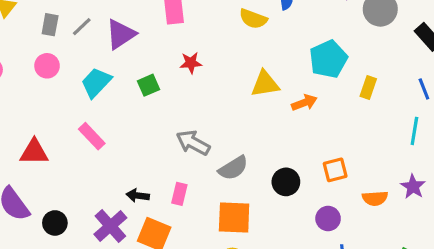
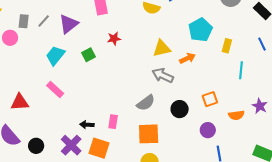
pink circle: (47, 66) -> (10, 38), moved
cyan line: (414, 131) -> (241, 70), moved
gray arrow: (193, 143) -> (163, 75), moved

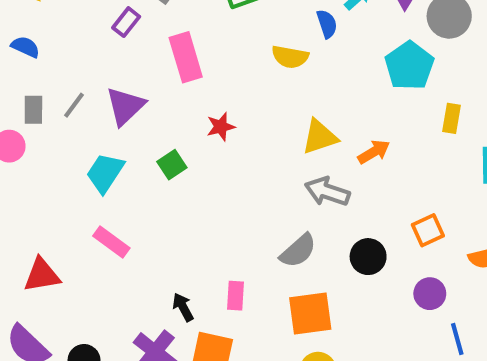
cyan pentagon: (200, 30) -> (409, 66), moved
black arrow: (87, 125) -> (183, 307), turned 64

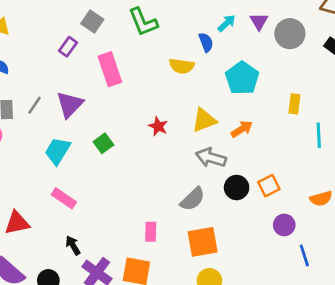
cyan pentagon: (409, 66) -> (242, 78), moved
red star: (221, 127) -> (158, 126), moved, turned -30
orange square: (428, 230) -> (269, 186), moved
black circle: (368, 257) -> (237, 188), moved
black arrow: (183, 307) -> (73, 245), moved

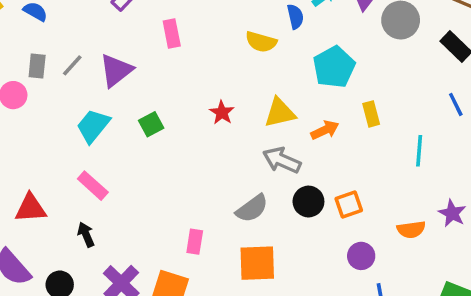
pink rectangle: (110, 69) -> (172, 34), size x0.7
yellow rectangle: (294, 104) -> (371, 114), moved, turned -30
black arrow: (73, 245) -> (86, 235), moved

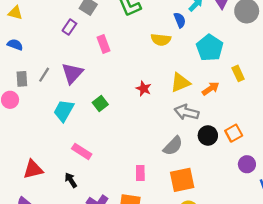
pink rectangle: (93, 186) -> (82, 151), moved

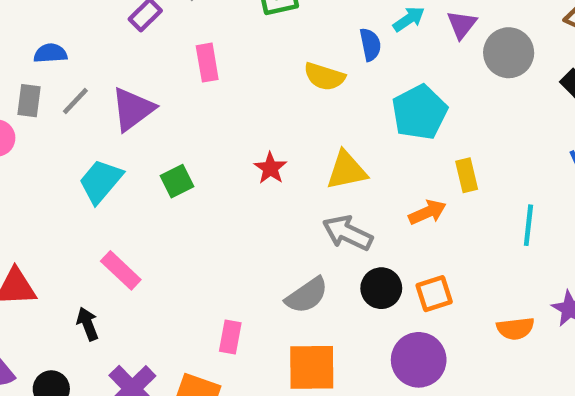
blue semicircle: (15, 45) -> (50, 53), moved, turned -35
orange arrow: (211, 89) -> (427, 212), moved
purple circle: (247, 164) -> (419, 360), moved, size x1.5

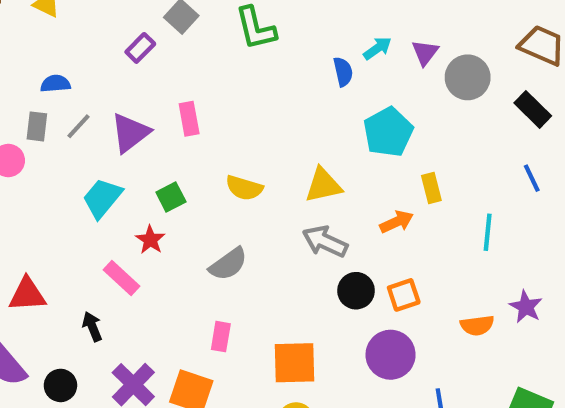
pink rectangle: (207, 63) -> (189, 119), moved
yellow semicircle: (324, 77) -> (244, 188), moved
red star: (270, 168) -> (150, 240), moved
gray semicircle: (307, 295) -> (228, 264), moved

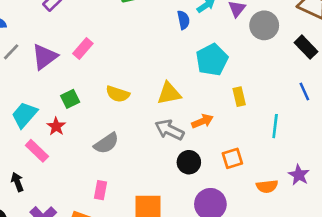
pink rectangle: (189, 119) -> (83, 48), turned 50
cyan trapezoid: (102, 198) -> (24, 115), moved
orange arrow: (397, 222) -> (202, 121), moved
orange square: (404, 295) -> (232, 158), moved

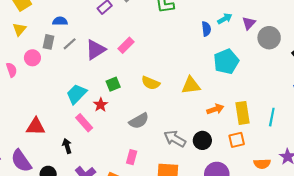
yellow rectangle: (239, 97) -> (243, 113), moved, size x1.5
gray arrow: (169, 130) -> (175, 139), moved

